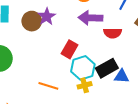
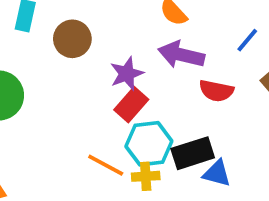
purple star: (47, 17) -> (127, 74), moved
orange line: (48, 86) -> (106, 165), moved

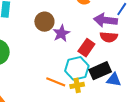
brown circle: (72, 39) -> (44, 22), moved
purple arrow: (181, 55) -> (106, 20), moved
red rectangle: (131, 105) -> (86, 48), moved

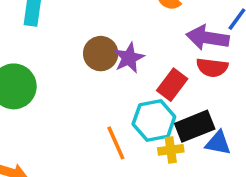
brown circle: (44, 22) -> (101, 54), moved
orange line: (56, 82) -> (116, 143), turned 42
yellow cross: (77, 85) -> (171, 150), moved

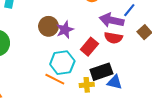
cyan hexagon: (154, 120) -> (62, 63), moved
orange line: (116, 143) -> (55, 79), turned -42

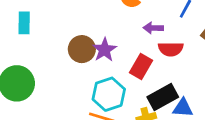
purple arrow: (112, 20) -> (153, 28), moved, size x0.6

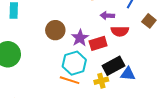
purple star: (105, 50) -> (80, 38), moved
red rectangle: (141, 67) -> (98, 43), turned 42

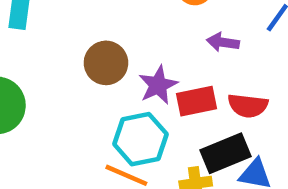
red semicircle: (120, 31) -> (248, 106), moved

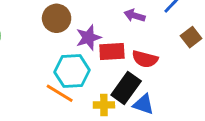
black rectangle: (225, 153) -> (126, 88), turned -40

